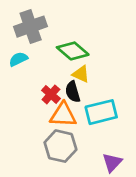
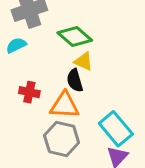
red cross: (51, 94) -> (29, 92), moved, turned -30
cyan rectangle: (101, 112) -> (116, 129), moved, turned 64

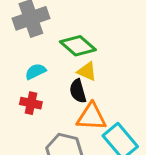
cyan semicircle: (16, 45) -> (36, 71), moved
orange triangle: (65, 105) -> (91, 117), moved

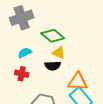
black semicircle: (78, 91) -> (53, 66), turned -77
orange triangle: (91, 117) -> (78, 82), moved

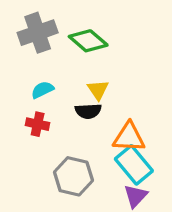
green diamond: (53, 36) -> (88, 41), moved
yellow triangle: (59, 53) -> (98, 90), turned 32

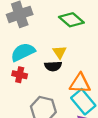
green diamond: (88, 41) -> (71, 20), moved
cyan semicircle: (42, 90) -> (23, 52), size x1.6

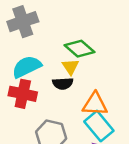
green diamond: (71, 20) -> (80, 49), moved
red cross: (20, 75) -> (23, 94), size x1.5

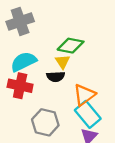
green diamond: (80, 49) -> (71, 46), turned -30
orange triangle: (95, 104) -> (84, 95), turned -40

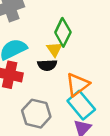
green diamond: (71, 46) -> (63, 32), turned -75

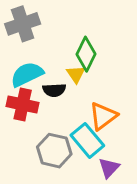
black semicircle: (47, 65) -> (54, 90), moved
cyan rectangle: (81, 105) -> (87, 140), moved

